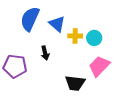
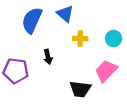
blue triangle: (57, 24) -> (65, 14), moved
cyan circle: (94, 38) -> (114, 39), moved

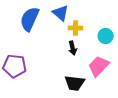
yellow cross: (80, 39) -> (76, 28), moved
black arrow: (48, 57) -> (73, 48), moved

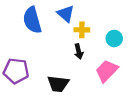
blue semicircle: (30, 19) -> (32, 20), turned -40
black trapezoid: (75, 83) -> (58, 84), moved

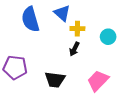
black arrow: (79, 51) -> (74, 49), turned 40
pink trapezoid: (107, 71) -> (98, 81), moved

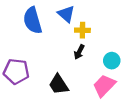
cyan circle: (108, 37) -> (112, 61), moved
black trapezoid: (55, 80) -> (59, 84), turned 50

